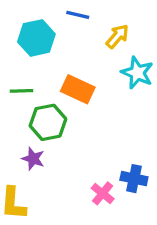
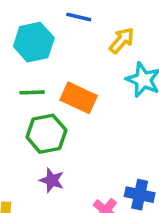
green line: (22, 91) -> (32, 92), moved
purple star: (33, 159) -> (52, 180), moved

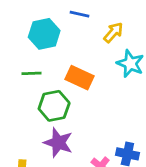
green line: (32, 92) -> (31, 73), moved
purple star: (52, 180) -> (58, 143), size x1.5

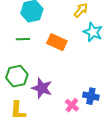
green hexagon: (54, 106) -> (17, 76), moved

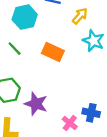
green line: (23, 39) -> (15, 49), turned 48

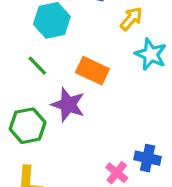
purple star: (36, 104) -> (68, 105), moved

